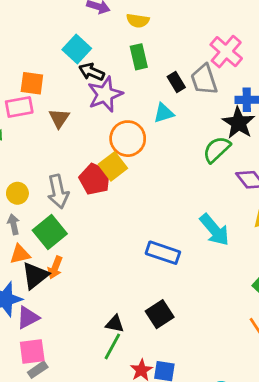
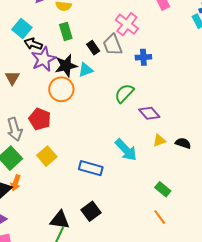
black star: (238, 123) -> (66, 66), moved, turned 30
yellow square: (113, 166) -> (47, 156), moved
black triangle: (115, 324) -> (60, 220), size x1.5

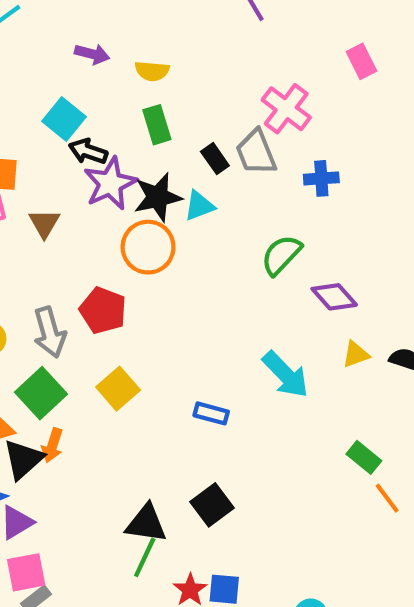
blue rectangle: (91, 168) -> (211, 413), size x0.7
orange line: (160, 217) -> (387, 498), moved

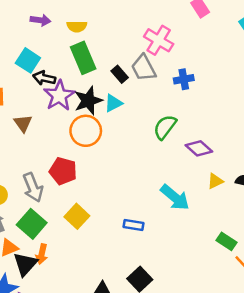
green rectangle: (157, 125) -> (83, 58), size x1.4

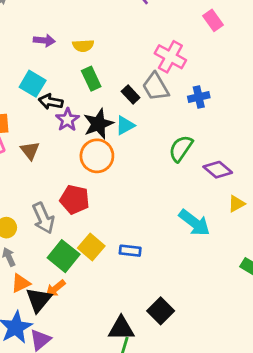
green rectangle: (83, 58) -> (91, 79), size x0.7
purple star: (59, 96) -> (67, 120), size x0.7
green square: (32, 224) -> (64, 256), moved
blue rectangle: (133, 225) -> (130, 251), moved
orange arrow: (42, 254) -> (56, 288), turned 42

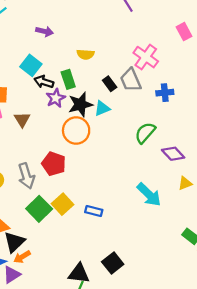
yellow semicircle: (83, 46) -> (86, 54), moved
green rectangle: (91, 79) -> (68, 79), moved
orange arrow: (56, 288) -> (22, 257), moved

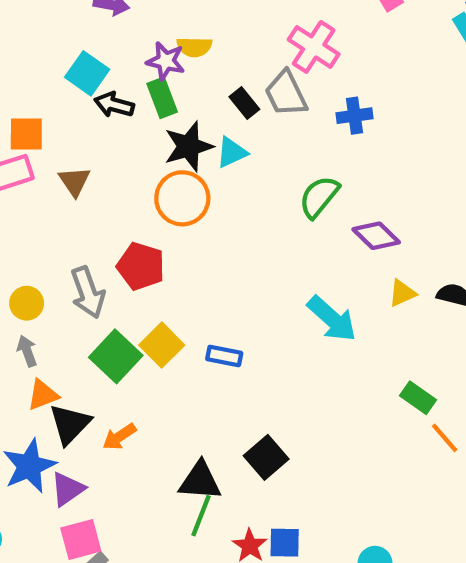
purple star: (56, 98) -> (166, 61), moved, turned -30
orange arrow: (22, 257) -> (119, 437), moved

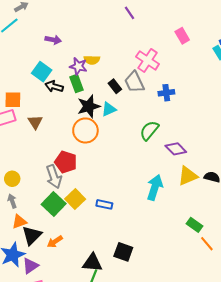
gray arrow: (88, 292) -> (54, 177), moved
yellow triangle: (402, 293) -> (188, 176), size x1.5
cyan arrow: (332, 319) -> (155, 187), turned -115
black square: (266, 457) -> (123, 252), turned -30

